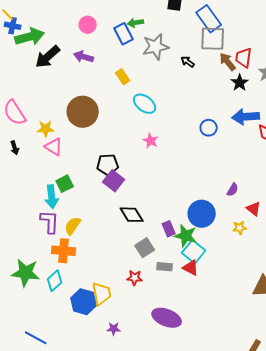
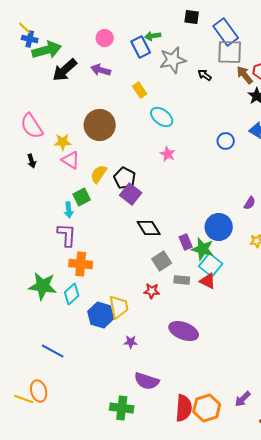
black pentagon: (108, 165) -> (125, 178), turned 30
cyan arrow: (52, 197) -> (69, 210), size x0.7
yellow semicircle: (73, 226) -> (99, 174), moved

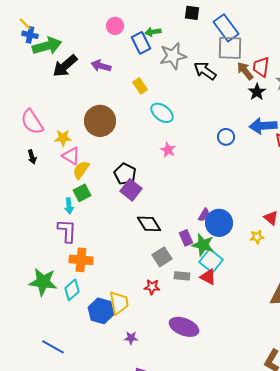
pink circle: (105, 38) -> (115, 26), moved
black arrow: (205, 75) -> (205, 71), size x1.6
yellow semicircle: (99, 174) -> (81, 170), moved
purple semicircle: (250, 203) -> (204, 215), moved

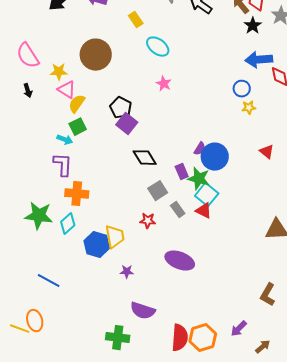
blue circle: (226, 137) -> (242, 89), moved
cyan arrow: (69, 206) -> (65, 140), turned -63
yellow star: (257, 237) -> (249, 108), moved
gray rectangle: (182, 276) -> (178, 210), turned 49

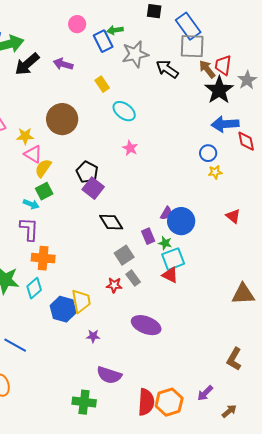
black star: (253, 26) -> (219, 90), size x1.6
green star: (199, 179) -> (165, 243), size x0.6
cyan square: (207, 195) -> (173, 259), turned 30
gray rectangle: (178, 210) -> (133, 278), moved

